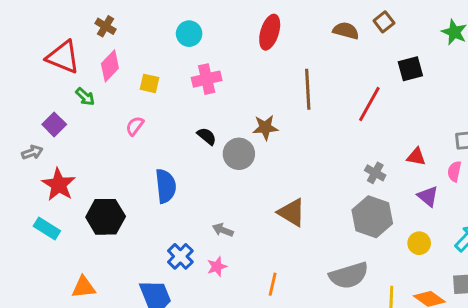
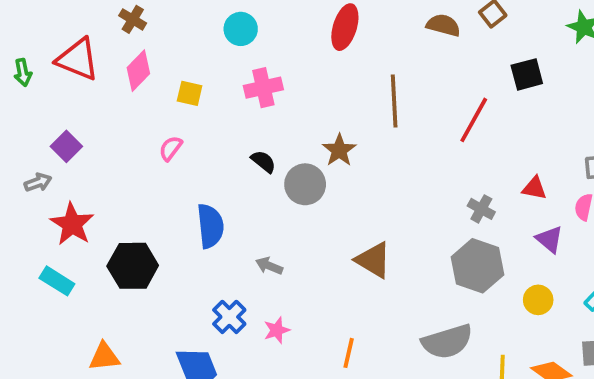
green arrow: (85, 97) -> (23, 73), moved, turned 36
brown star: (265, 127) -> (339, 150), turned -30
gray arrow: (223, 230) -> (269, 266), moved

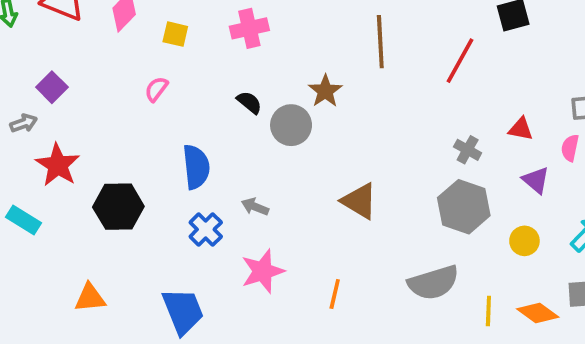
cyan rectangle: (57, 281) -> (24, 220), moved
blue cross: (229, 317) -> (206, 229), moved
pink star: (277, 330) -> (263, 271), size x1.6

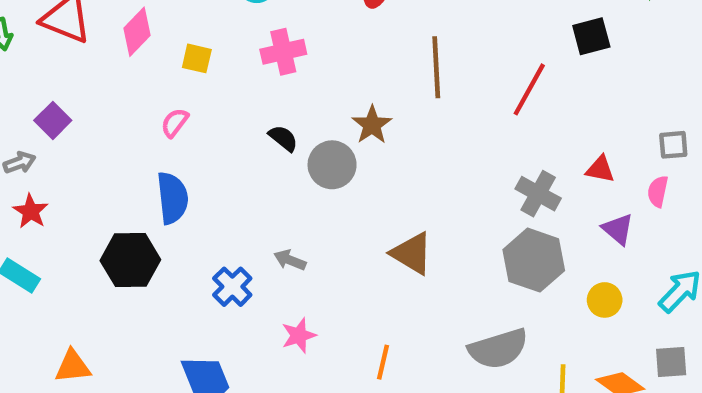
gray cross: (468, 150) -> (538, 194), size x1.4
red star: (58, 165) -> (31, 211), moved, size x0.7
blue semicircle: (196, 167) -> (172, 198), moved
pink star: (263, 271) -> (299, 335), size x0.7
orange triangle: (90, 298) -> (73, 366), moved

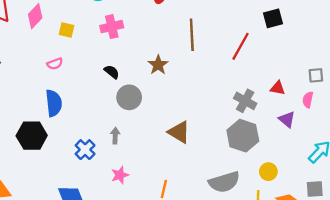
pink semicircle: (175, 123) -> (55, 64), turned -147
gray circle: (332, 165) -> (129, 97), moved
gray arrow: (290, 260) -> (115, 136), turned 70
yellow circle: (605, 300) -> (268, 172), moved

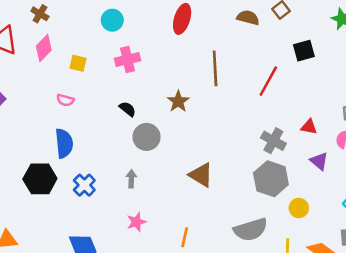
pink semicircle: (55, 64) -> (65, 100), turned 35
blue cross: (85, 150) -> (84, 185), moved
yellow circle: (268, 172) -> (299, 208), moved

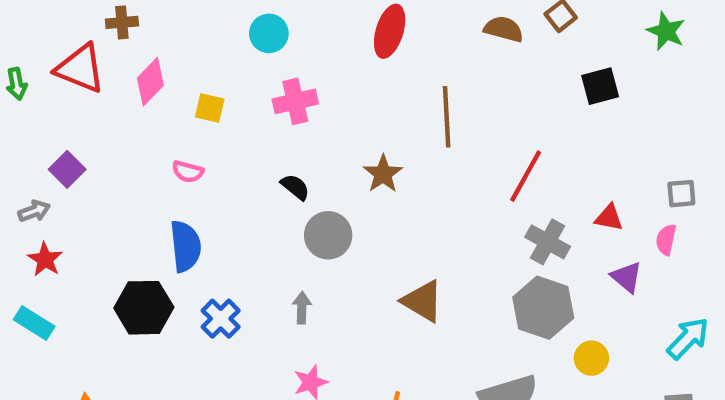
brown cross: (40, 14) -> (122, 22), moved, turned -36
red line: (268, 81) -> (526, 176), moved

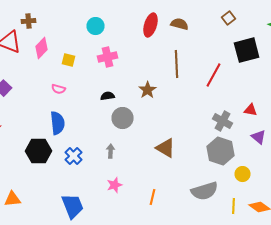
brown semicircle: (504, 29) -> (180, 24), moved
black square: (600, 86) -> (246, 50), size x1.5
red line: (526, 176) -> (214, 75), moved
black semicircle: (295, 187) -> (108, 96), turned -48

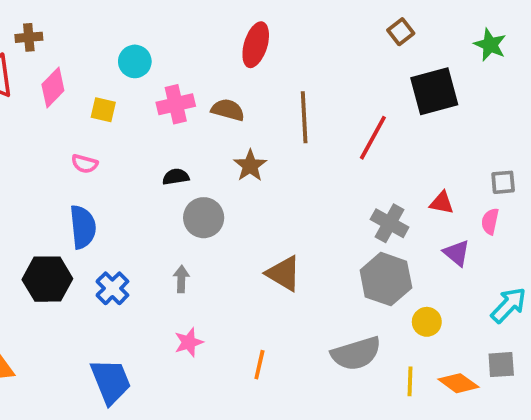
brown semicircle: (180, 24) -> (228, 110), moved
cyan circle: (96, 26) -> (135, 61), moved

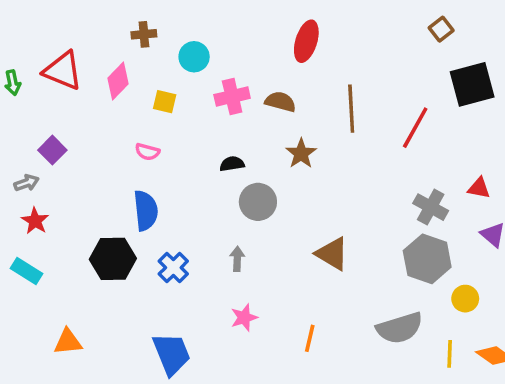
brown cross: (29, 37) -> (144, 34), moved

